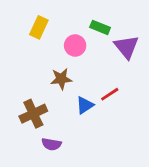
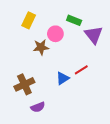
brown star: (61, 79) -> (41, 47), moved
purple semicircle: (51, 144) -> (38, 107), turned -32

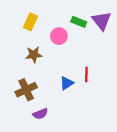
purple triangle: (94, 35) -> (102, 21), moved
brown star: (41, 47) -> (34, 55), moved
red line: (81, 70) -> (86, 74), turned -56

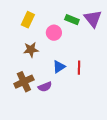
blue triangle: (67, 83) -> (59, 67), moved
purple semicircle: (40, 114) -> (45, 87), moved

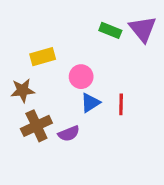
yellow rectangle: (28, 20) -> (43, 57), moved, turned 49
pink circle: (54, 33) -> (81, 77), moved
brown star: (31, 50) -> (23, 90), moved

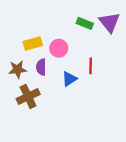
pink circle: (81, 77) -> (59, 48), moved
red line: (121, 104) -> (91, 66), moved
purple semicircle: (69, 134) -> (41, 67), moved, turned 112

